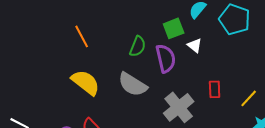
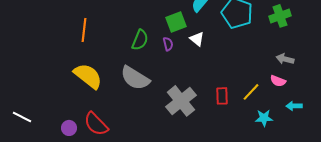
orange line: (82, 36) -> (84, 30), turned 35
purple semicircle: (166, 58) -> (168, 44), moved, size x0.5
red rectangle: (215, 89) -> (222, 96), moved

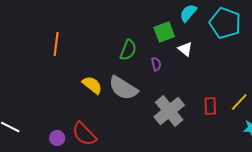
orange line: (84, 30) -> (56, 44), moved
purple semicircle: (168, 44) -> (156, 64), moved
yellow semicircle: (88, 76) -> (92, 85), moved, size x0.7

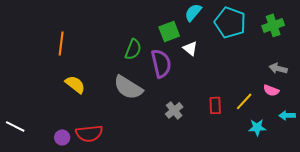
purple semicircle: (156, 64) -> (161, 63), size x2.0
yellow semicircle: (92, 85) -> (75, 84), moved
gray cross: (169, 111) -> (174, 110), size x0.6
red semicircle: (84, 134) -> (89, 133), turned -52

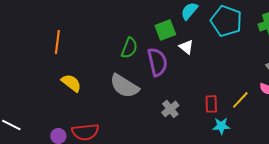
cyan star: (257, 127) -> (221, 126), moved

